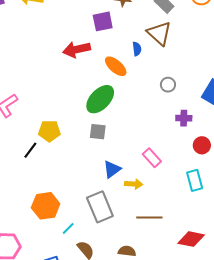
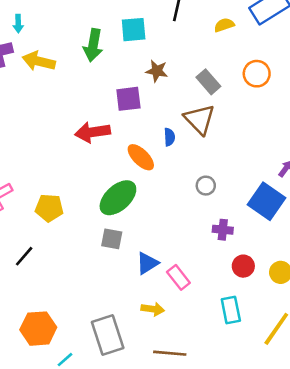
yellow pentagon: (49, 131) -> (49, 208), moved
blue triangle: (112, 169) -> (147, 263), moved

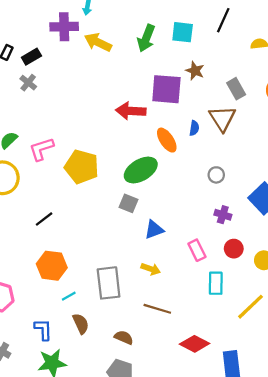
purple square: (128, 99) -> (166, 89), size x1.4
yellow pentagon: (49, 208) -> (82, 167), size x1.4
black line: (24, 256) -> (44, 219), moved
pink rectangle: (178, 277) -> (197, 250), moved

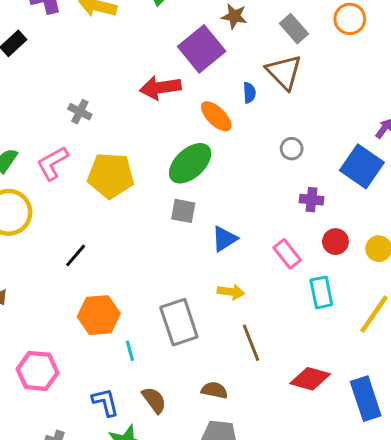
gray cross: (28, 83) -> (80, 112), moved
purple square: (166, 89) -> (202, 49), turned -32
cyan line: (69, 296) -> (130, 351), turned -64
brown line: (157, 309) -> (251, 343), turned 64
brown semicircle: (81, 324) -> (154, 400), moved

